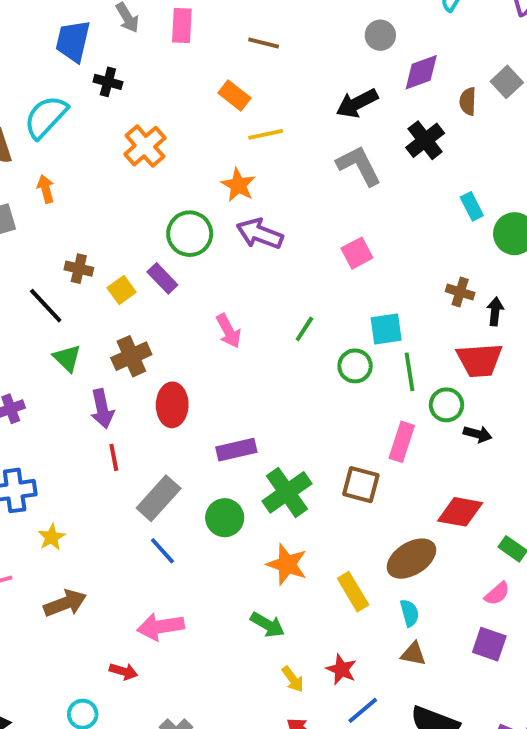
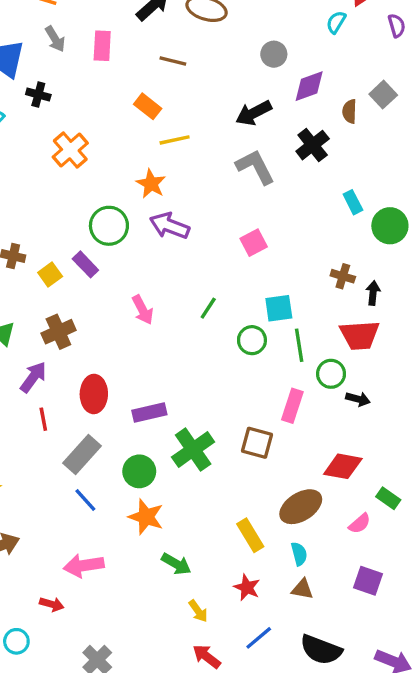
red ellipse: (172, 405) -> (94, 394), moved
purple arrow: (102, 409) -> (33, 377), turned -132
orange star: (287, 564) -> (146, 517), moved
pink semicircle: (497, 594) -> (360, 524), moved
red star: (341, 669) -> (247, 587), moved

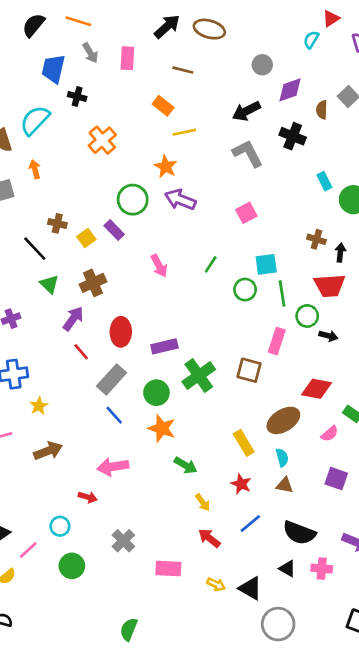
black cross: (313, 145) -> (293, 136), turned -30
red line: (43, 419) -> (81, 352), turned -30

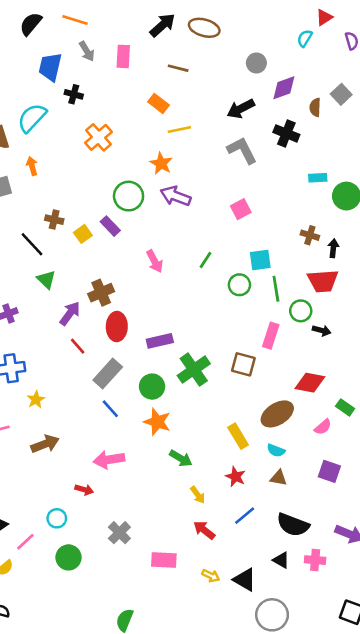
cyan rectangle: (324, 181) -> (318, 178), turned -66
brown cross: (93, 283) -> (101, 293), moved
cyan semicircle: (282, 457) -> (276, 450), turned 126

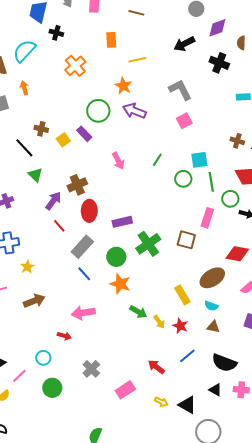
orange rectangle: (159, 103) -> (111, 40), moved, turned 49
gray L-shape: (242, 150) -> (180, 90), moved
yellow arrow: (198, 495) -> (159, 322), moved
pink rectangle: (164, 560) -> (125, 390), turned -36

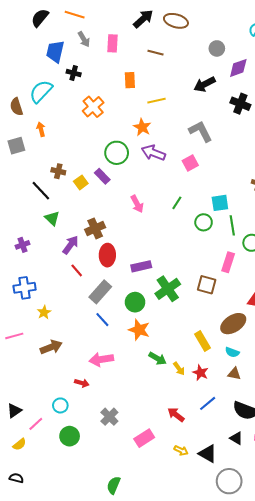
pink square: (184, 121) -> (190, 163), moved

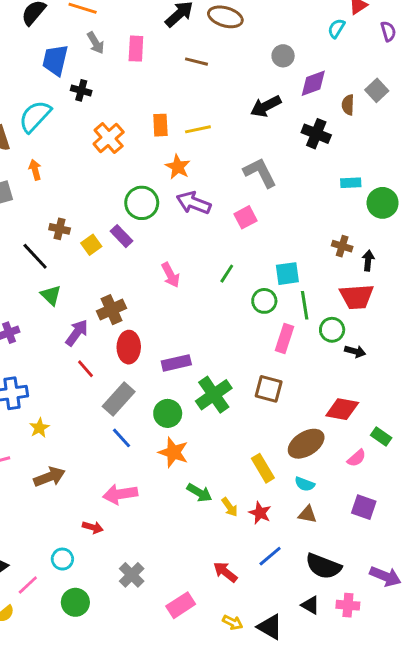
orange rectangle: (130, 80) -> (160, 125), moved
pink rectangle: (228, 262) -> (284, 338), moved

